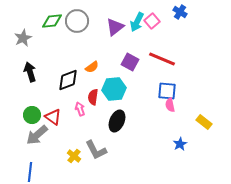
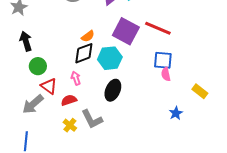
purple square: (130, 62) -> (126, 31), size x1.5
black diamond: (68, 80) -> (84, 53), moved
red semicircle: (93, 97) -> (69, 100), moved, turned 63
green circle: (32, 115) -> (38, 66), moved

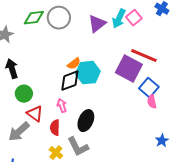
purple square: (126, 31) -> (129, 69), moved
cyan hexagon: (110, 58) -> (88, 73), moved
blue square: (163, 60) -> (149, 88), turned 36
black ellipse: (113, 90) -> (86, 121), moved
red semicircle: (69, 100) -> (55, 128), turned -70

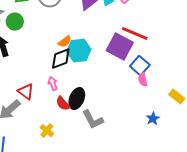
green circle: (24, 94) -> (15, 22), moved
red semicircle: (55, 128) -> (63, 104), moved, turned -42
gray L-shape: (78, 147) -> (93, 120), moved

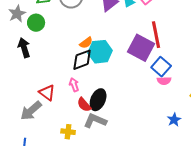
red line: (135, 34) -> (156, 35), turned 56
pink semicircle: (143, 80) -> (164, 81), turned -80
gray L-shape: (93, 120) -> (95, 121), moved, turned 140
yellow cross: (47, 131) -> (68, 132), turned -32

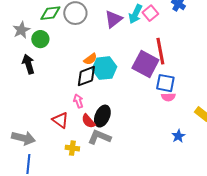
blue square: (161, 67) -> (165, 83), turned -30
red triangle: (47, 93) -> (60, 120), moved
gray arrow: (31, 111) -> (23, 138), moved, turned -125

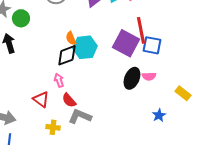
orange semicircle: (90, 59) -> (71, 38), turned 104
blue square: (165, 83) -> (152, 45), moved
black ellipse: (102, 116) -> (132, 78), moved

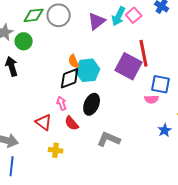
blue square: (152, 45) -> (161, 84), moved
black ellipse: (132, 78) -> (92, 104), moved
blue star: (159, 115) -> (165, 130), moved
gray L-shape: (80, 116) -> (109, 139), moved

